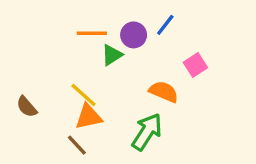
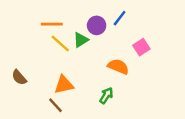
orange line: (92, 33) -> (52, 24), moved
yellow line: (83, 95) -> (60, 44), moved
green arrow: (147, 132) -> (106, 96), size x0.6

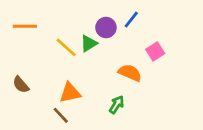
orange line: (52, 24) -> (25, 26), moved

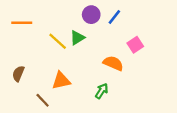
purple circle: (106, 28) -> (91, 15), moved
brown semicircle: (21, 85) -> (18, 74), turned 63
brown line: (61, 115) -> (43, 100), moved

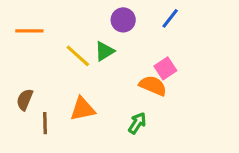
blue line: (114, 17) -> (170, 18), moved
pink square: (135, 45) -> (165, 68), moved
brown line: (43, 100) -> (45, 123), moved, turned 42

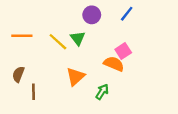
orange line: (29, 31) -> (22, 36), moved
green triangle: (104, 51) -> (78, 38), turned -35
orange triangle: (83, 109) -> (75, 77), moved, turned -30

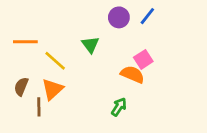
purple circle: (92, 15) -> (119, 17), moved
yellow line: (58, 42) -> (55, 61), moved
orange triangle: (75, 77) -> (52, 89), moved

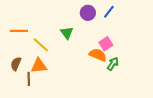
orange triangle: (52, 89) -> (39, 66), turned 36
green arrow: (119, 107) -> (113, 64), moved

